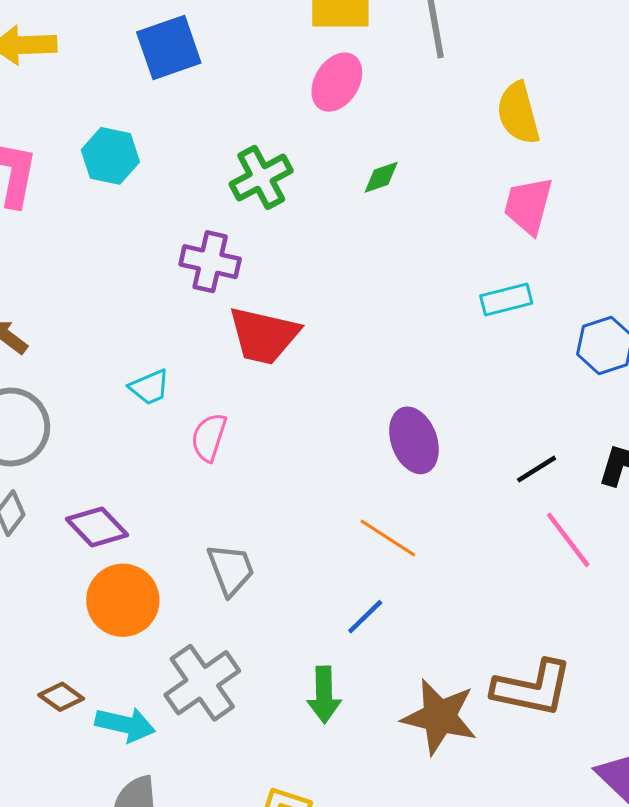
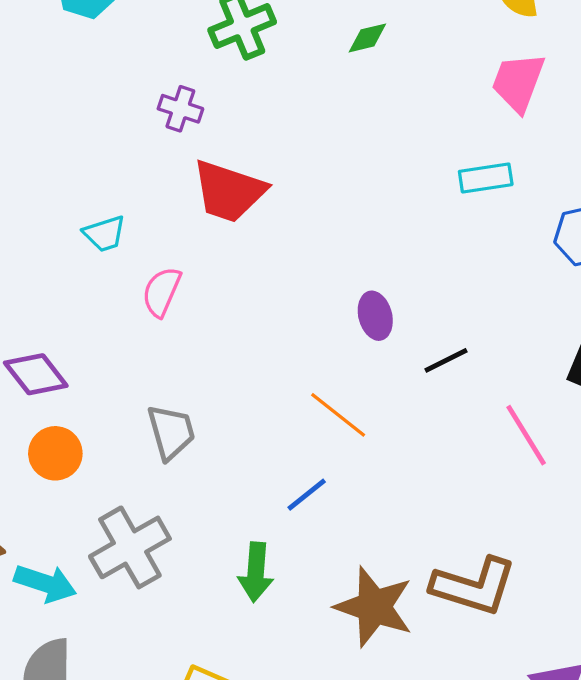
purple cross: (210, 262) -> (180, 109), size x0.7
purple ellipse: (414, 440) -> (375, 316), size x0.7
black line: (537, 469) -> (446, 360), moved
orange circle: (123, 600) -> (55, 453), size x0.7

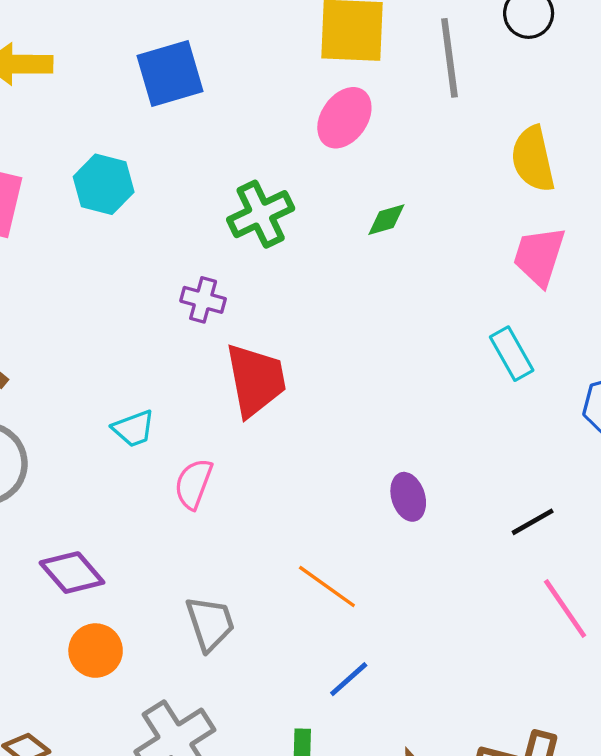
cyan rectangle: (486, 178) -> (512, 354), turned 72
red trapezoid: (229, 191) -> (256, 380), turned -116
black line: (446, 360) -> (533, 522), moved
orange line: (338, 415) -> (327, 587), moved

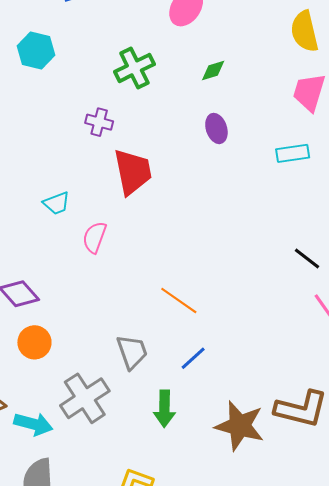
cyan rectangle: (512, 354) -> (293, 153), turned -68
purple ellipse: (408, 497) -> (216, 128), moved
black line: (533, 522) -> (307, 258), turned 68
gray trapezoid: (210, 623) -> (132, 352), moved

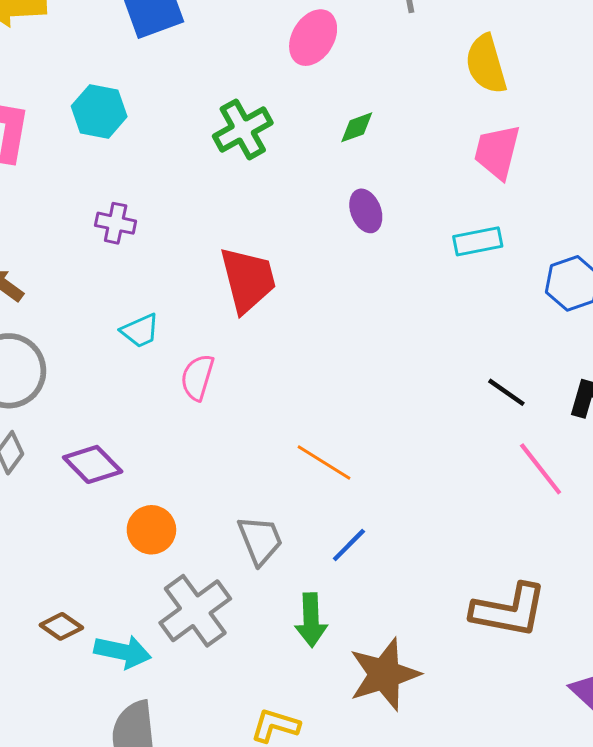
purple cross: (99, 122) -> (116, 223), moved
orange circle: (34, 342) -> (151, 530), moved
brown star: (240, 426) -> (384, 674), moved, turned -30

